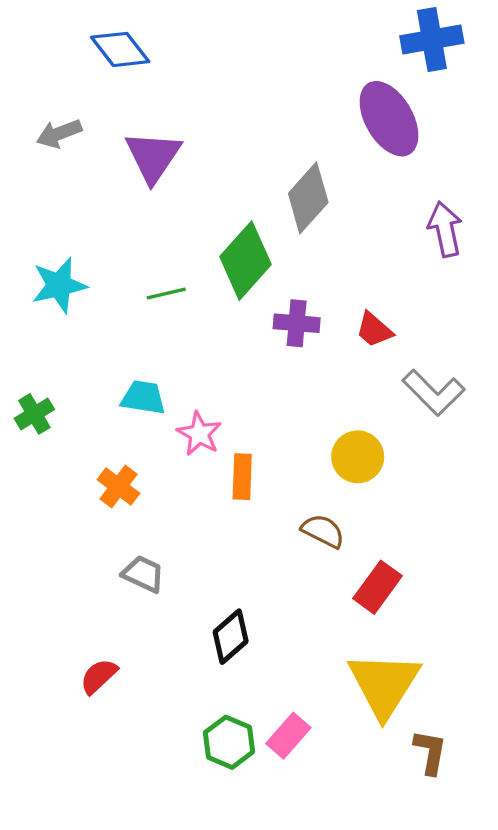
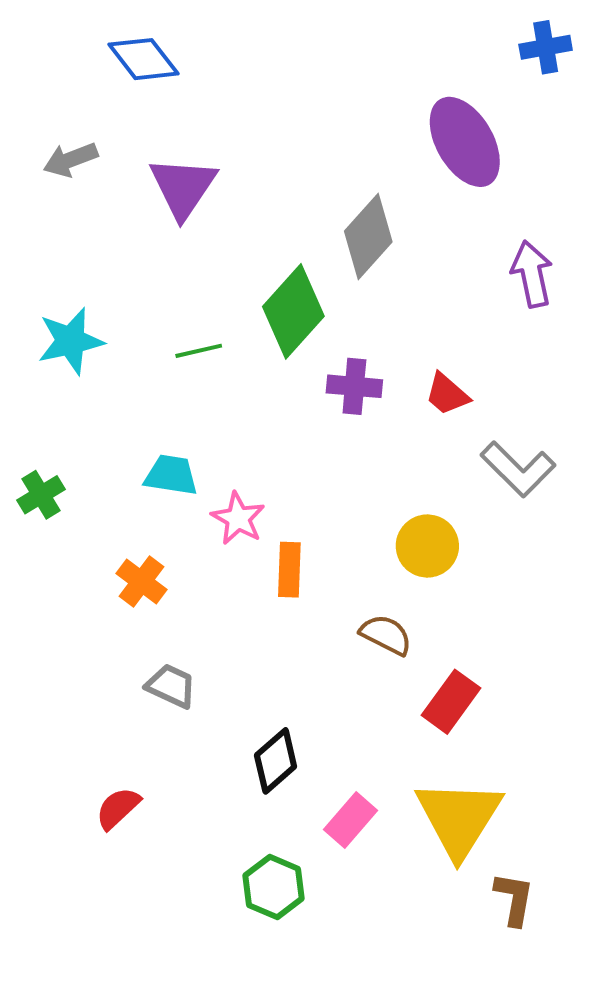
blue cross: (432, 40) -> (546, 47), moved, size x0.7
pink rectangle: (288, 736) -> (350, 820), moved

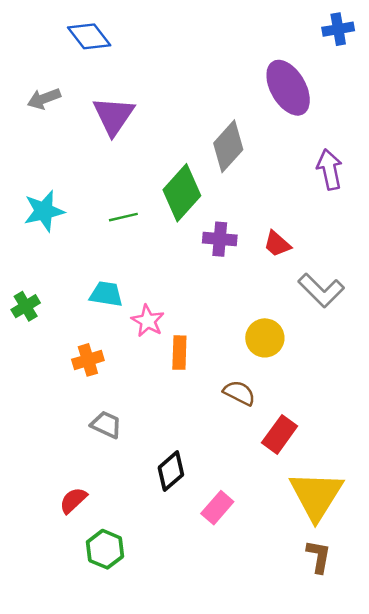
orange cross: (142, 581) -> (88, 360), turned 36
yellow triangle: (459, 818) -> (316, 495), moved
green hexagon: (274, 887) -> (105, 549), moved

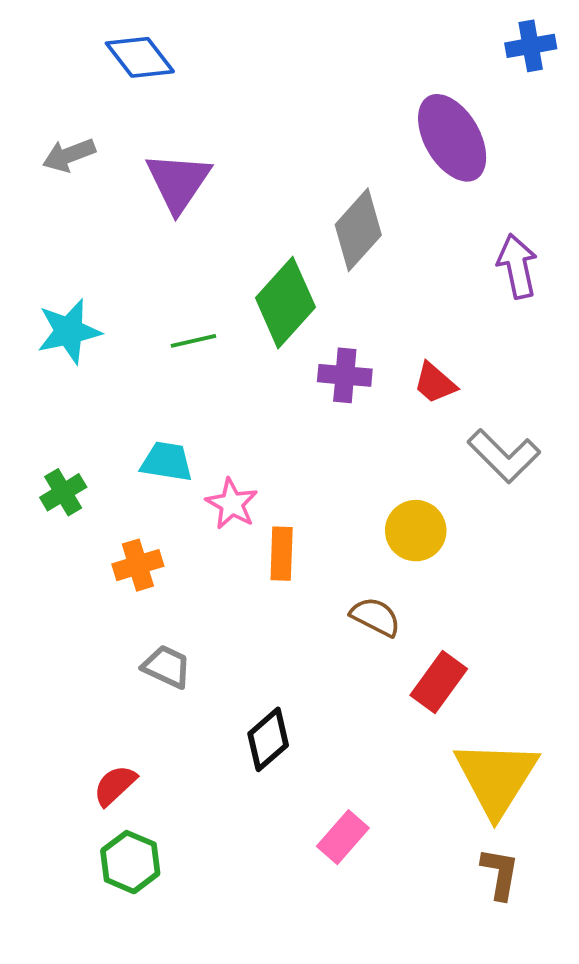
green cross: (26, 306) -> (63, 492), moved
pink rectangle: (217, 508) -> (343, 837), moved
green hexagon: (105, 549) -> (130, 862), moved

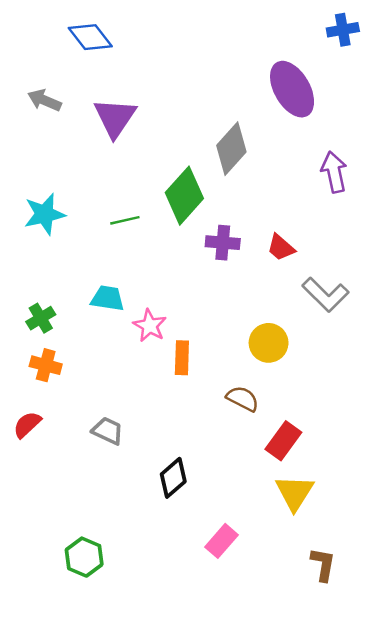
gray arrow: (69, 155) -> (44, 100), turned 44
orange cross: (138, 565) -> (46, 365), moved, turned 32
yellow triangle: (496, 778) -> (295, 493), moved, size x0.7
red semicircle: (115, 785) -> (27, 425), moved

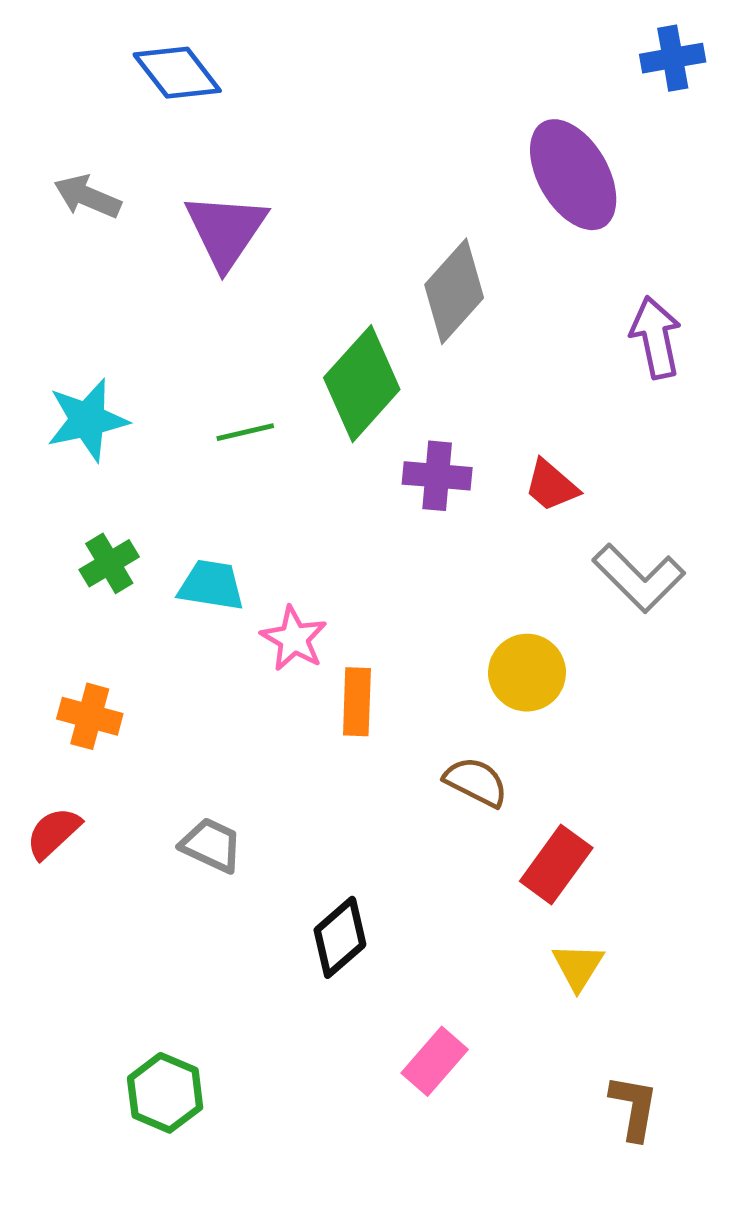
green cross: (41, 318) -> (109, 563), moved
yellow triangle: (295, 493) -> (578, 967), size x0.7

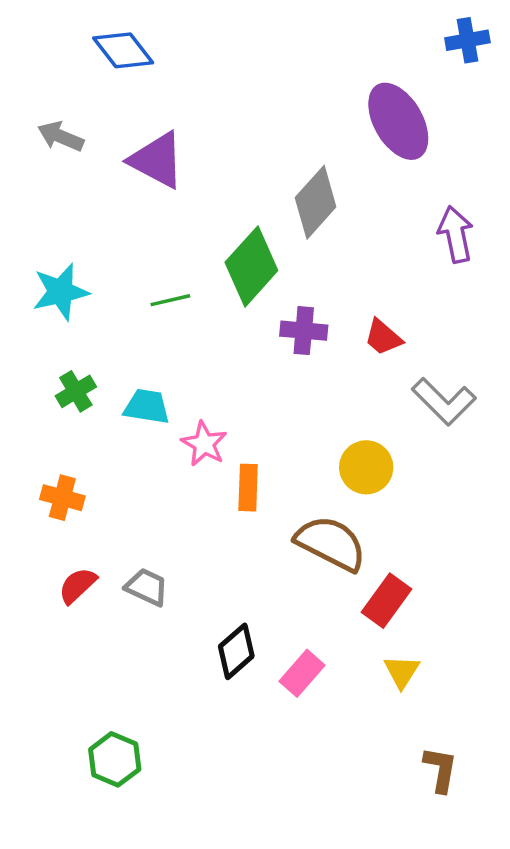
purple triangle: (226, 231) -> (157, 160), turned -36
brown semicircle: (476, 782) -> (331, 543), size x1.6
red semicircle: (53, 833) -> (78, 585), moved
pink rectangle: (435, 1061) -> (302, 673), moved

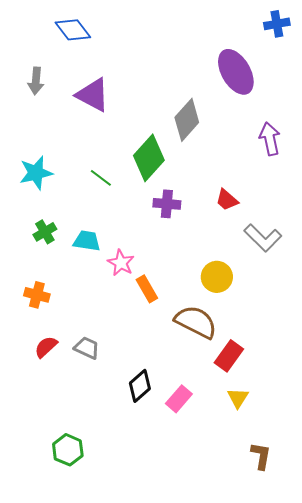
gray arrow: (61, 136) -> (36, 81), turned -108
green line: (170, 300) -> (101, 178), turned 50
purple cross: (304, 331) -> (167, 204), moved
orange rectangle: (248, 488) -> (147, 289), turned -32

